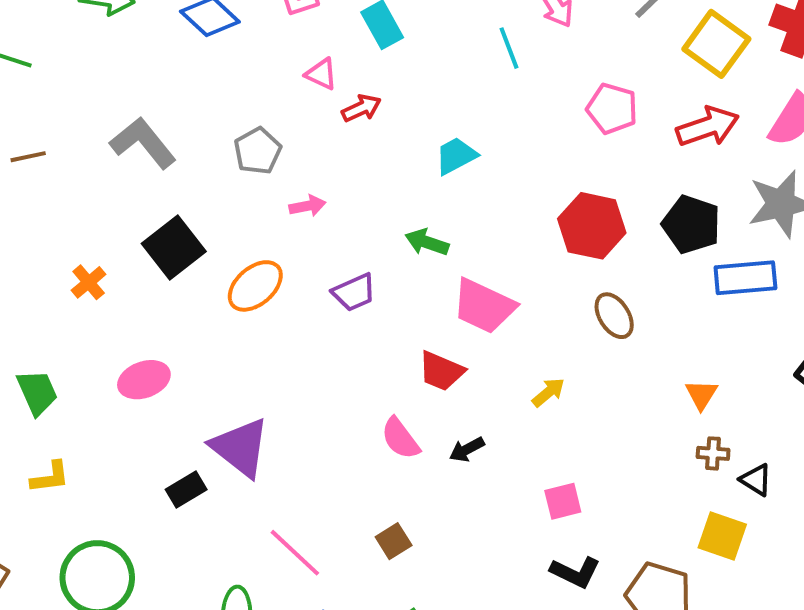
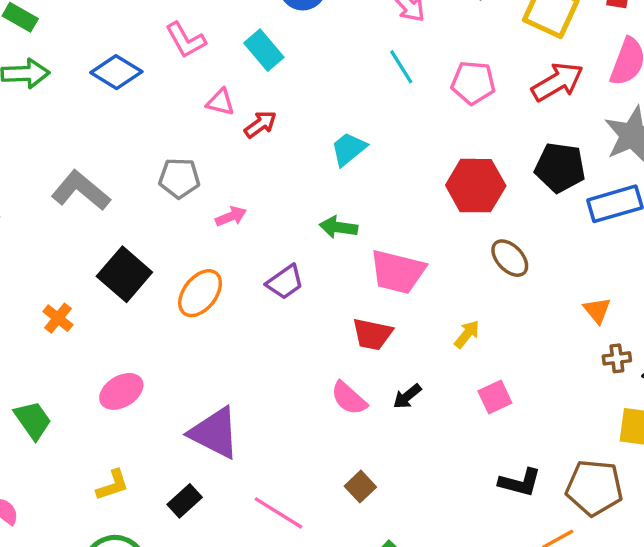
cyan line: (509, 48) -> (401, 67), moved
gray pentagon: (258, 151) -> (179, 178), turned -30
yellow L-shape: (50, 477) -> (113, 485), moved
black rectangle: (186, 490) -> (185, 501), moved
pink square: (563, 501) -> (495, 397), moved

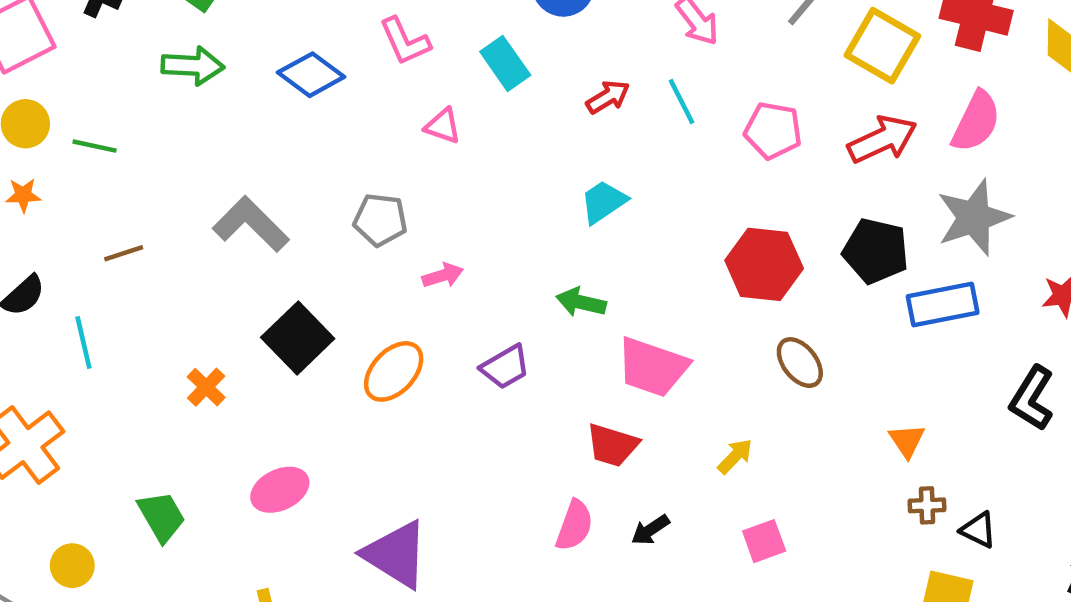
red arrow: (260, 124) -> (608, 97), moved
pink semicircle: (349, 398) -> (574, 525), turned -117

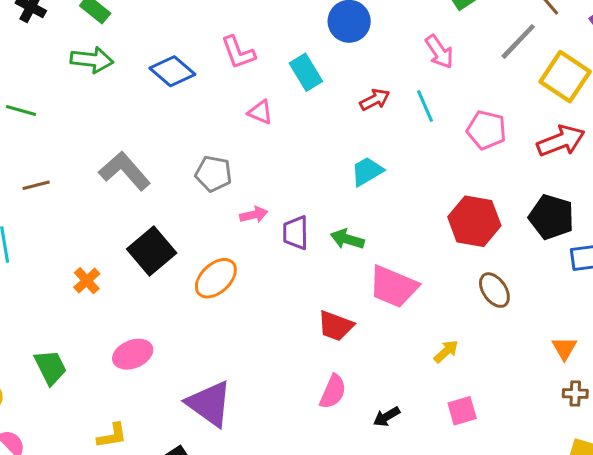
purple trapezoid: (505, 367) -> (296, 233), moved, turned 116
red trapezoid: (612, 445) -> (336, 326), moved
black arrow: (650, 530) -> (386, 417), moved

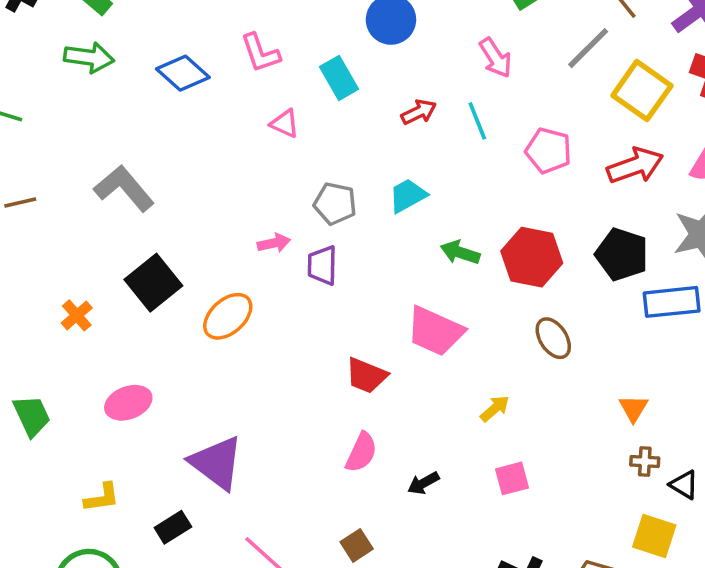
gray pentagon: (213, 174) -> (335, 204), moved
green arrow: (347, 239) -> (460, 252), moved

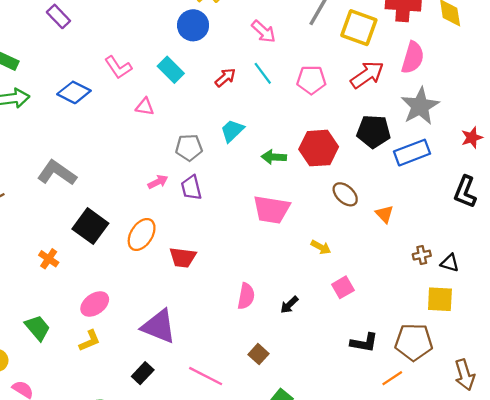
red trapezoid: (366, 375) -> (183, 257), moved
yellow arrow: (495, 408) -> (321, 247), turned 84
orange triangle: (633, 408) -> (385, 214), moved
yellow L-shape: (102, 498) -> (90, 341), moved

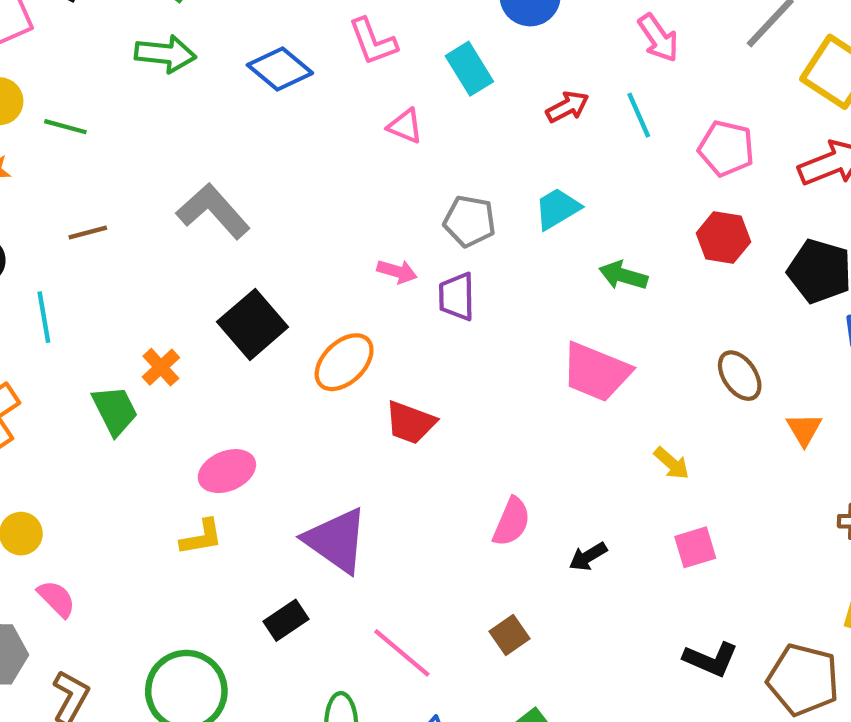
red hexagon: (319, 148) -> (723, 238), moved, size x0.7
pink arrow: (158, 182) -> (397, 272), turned 30
green trapezoid: (38, 328) -> (115, 410), moved

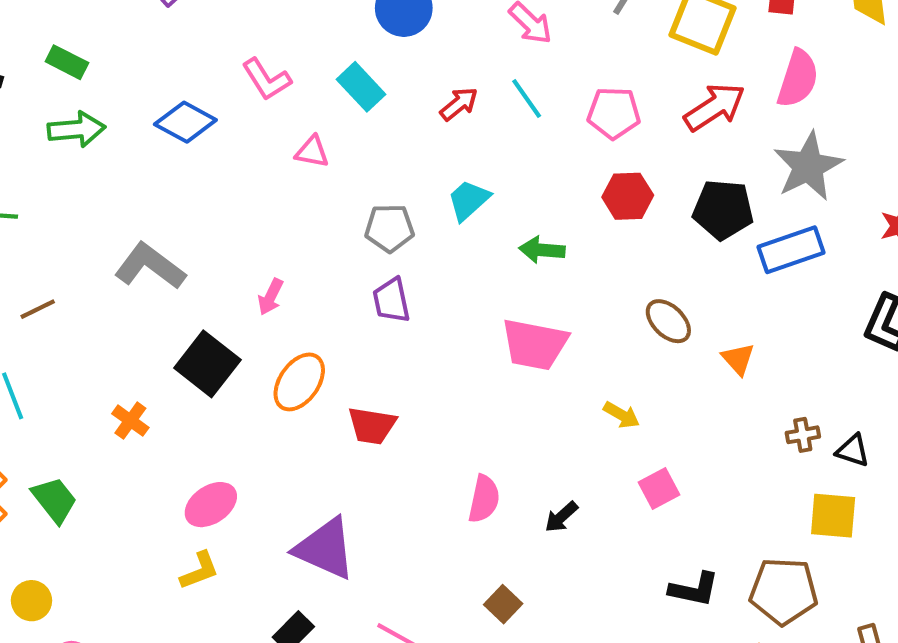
pink arrow: (397, 272) -> (271, 297), moved, turned 111
green trapezoid: (115, 410) -> (54, 500), moved

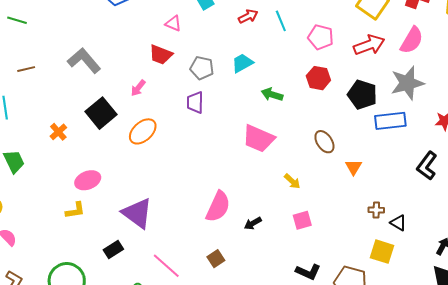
red trapezoid: (372, 426) -> (161, 55), moved
pink semicircle: (484, 499) -> (218, 207), size x1.4

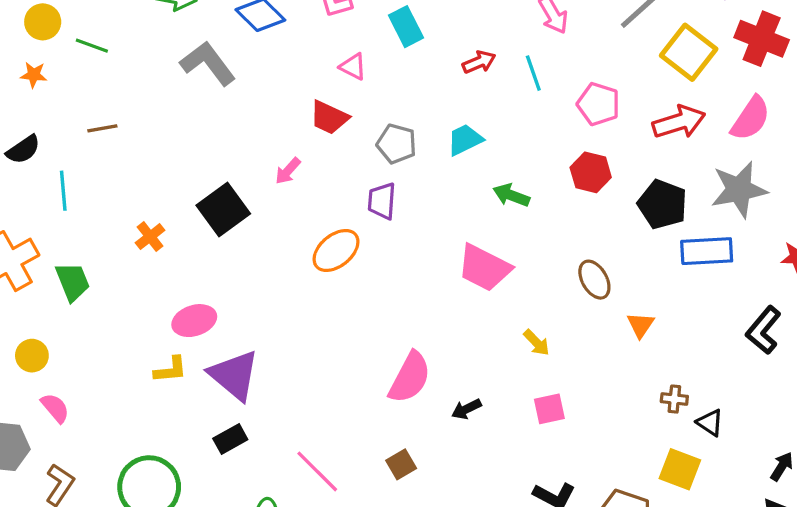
gray L-shape: (84, 61) -> (208, 63), moved
orange ellipse: (143, 131) -> (336, 251), moved
purple triangle: (137, 213) -> (234, 375), moved

